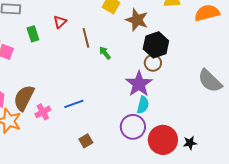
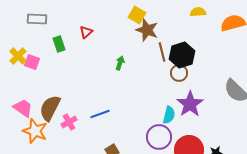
brown star: (137, 20) -> (147, 30), moved
brown line: (86, 38) -> (162, 52), moved
green arrow: (105, 53) -> (120, 63), moved, turned 56
purple star: (139, 84) -> (190, 104), moved

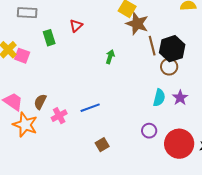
purple star: (190, 104) -> (180, 98), size x0.6
brown semicircle: (50, 108) -> (40, 102), size x0.6
cyan semicircle: (169, 115) -> (159, 98), moved
purple circle: (159, 137) -> (149, 131), size x0.6

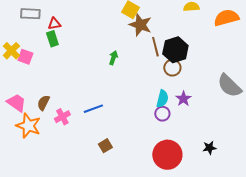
red triangle: (76, 26) -> (54, 24), moved, turned 32
purple circle: (149, 131) -> (162, 114), moved
red circle: (179, 144) -> (167, 155), moved

